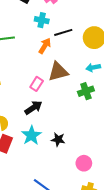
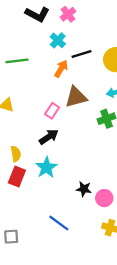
cyan cross: (42, 20) -> (58, 40), turned 32
black star: (58, 140) -> (84, 189), moved

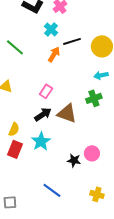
green line: (17, 61) -> (15, 47), turned 48
brown triangle: (76, 97) -> (67, 113), moved, turned 35
yellow semicircle: (16, 154) -> (14, 129), turned 32
pink circle: (104, 198) -> (92, 153), moved

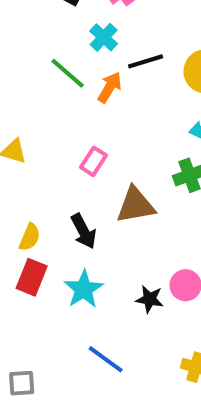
green line: (15, 47) -> (68, 73), moved
brown triangle: (67, 113) -> (136, 205), turned -30
black arrow: (43, 114) -> (84, 231), moved, turned 96
cyan star: (41, 141) -> (84, 289), moved

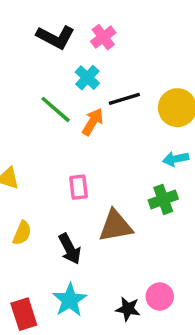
pink rectangle: (94, 161) -> (79, 187), turned -40
yellow semicircle: (30, 237) -> (22, 233), moved
red rectangle: (32, 277) -> (24, 314), moved, turned -40

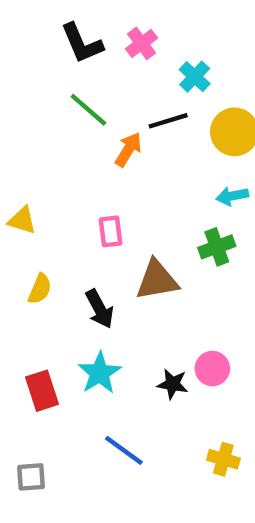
black L-shape: (56, 37) -> (82, 43), turned 39
cyan cross: (87, 78) -> (195, 77), moved
green line: (56, 109) -> (88, 110), moved

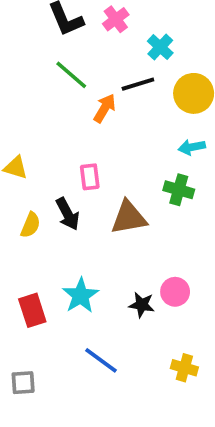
green cross: (217, 247) -> (179, 190), turned 36
black arrow: (100, 309) -> (68, 214), moved

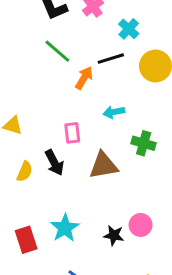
cyan arrow: (192, 147) -> (114, 112), moved

